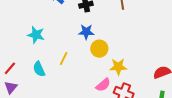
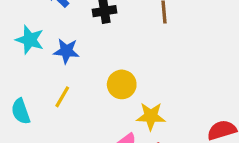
blue star: (86, 32) -> (66, 51), moved
cyan star: (36, 35) -> (30, 40), moved

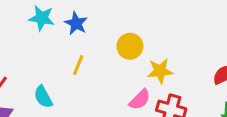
blue star: (66, 51) -> (76, 23), turned 30
cyan semicircle: (21, 111) -> (43, 97), moved

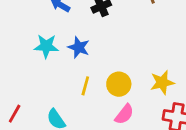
yellow circle: (130, 46) -> (119, 84), moved
pink semicircle: (140, 100) -> (124, 114), moved

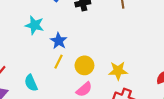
blue star: (79, 47) -> (59, 41), moved

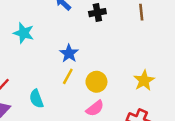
cyan star: (34, 25) -> (24, 33), moved
yellow star: (118, 71) -> (144, 81), moved, turned -30

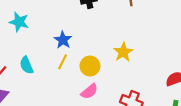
yellow star: (144, 81) -> (123, 52), moved
cyan semicircle: (36, 99) -> (26, 65), moved

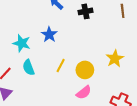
cyan star: (19, 22) -> (22, 43), moved
blue star: (63, 40) -> (49, 35), moved

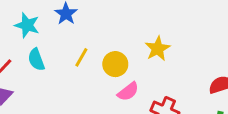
pink semicircle: (84, 92) -> (128, 92), moved

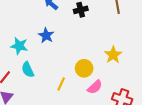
yellow line: (81, 57) -> (61, 84), moved

